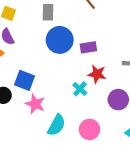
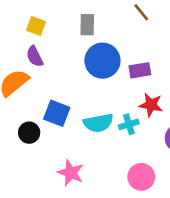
cyan cross: (80, 89) -> (129, 124), turned 32
pink star: (35, 104) -> (71, 173), moved
cyan semicircle: (56, 125) -> (98, 123), moved, turned 50

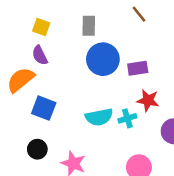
blue square: (57, 113) -> (44, 108), moved
black circle: (29, 133) -> (37, 149), moved

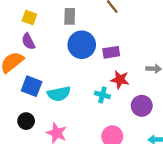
cyan semicircle: (99, 117) -> (59, 94), moved
cyan cross: (127, 118) -> (102, 95), turned 32

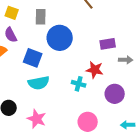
gray rectangle: (70, 16) -> (41, 17), moved
purple rectangle: (111, 52) -> (108, 44), moved
blue square: (32, 86) -> (33, 58), moved

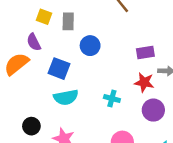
yellow square: (12, 13) -> (44, 17), moved
blue circle: (60, 38) -> (90, 46), size x0.7
red star: (95, 70) -> (144, 82), moved

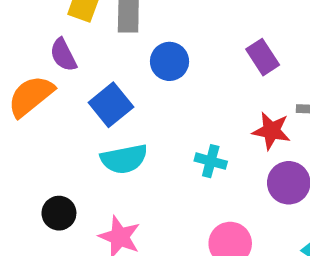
purple rectangle: (145, 52) -> (263, 57), moved, turned 66
blue square: (59, 69) -> (111, 105), turned 30

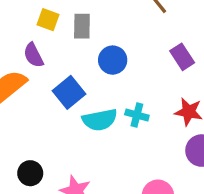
cyan semicircle: (124, 159) -> (100, 120), moved
cyan cross: (211, 161) -> (137, 115), moved

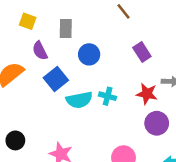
yellow square: (48, 20) -> (28, 21), moved
purple semicircle: (33, 55) -> (40, 51), moved
black circle: (30, 173) -> (15, 140), moved

